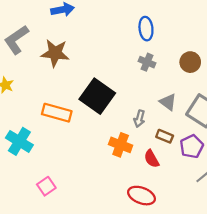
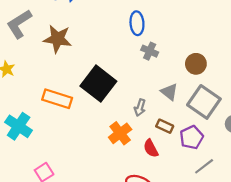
blue ellipse: (146, 29) -> (137, 23), moved
brown circle: (190, 62) -> (196, 64), moved
orange cross: (121, 145) -> (120, 133), turned 30

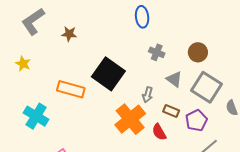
brown star: (57, 39) -> (69, 34), size x0.6
gray cross: (150, 51) -> (157, 52), moved
orange cross: (120, 133) -> (130, 119), size x1.4

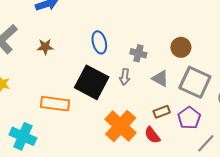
blue ellipse: (142, 17) -> (99, 42), moved
gray arrow: (148, 95) -> (125, 77), moved
brown rectangle: (171, 111) -> (162, 112), turned -35

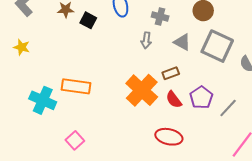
black square: (92, 82) -> (88, 20), moved, size x0.5
orange rectangle: (55, 104) -> (76, 86), moved
brown rectangle: (162, 112) -> (171, 73), moved
purple pentagon: (189, 118) -> (201, 97), moved

